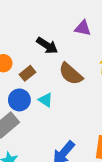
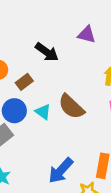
brown semicircle: (71, 74) -> (71, 107), moved

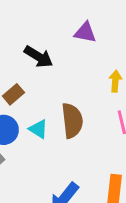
brown semicircle: (71, 107) -> (72, 121), turned -136

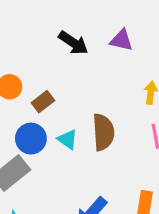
black arrow: (38, 57) -> (73, 43), moved

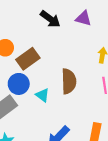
brown rectangle: (43, 102) -> (28, 59), size x1.5
cyan triangle: (67, 139) -> (42, 95), moved

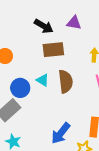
brown rectangle: (28, 59) -> (53, 50), moved, turned 35
cyan triangle: (42, 95) -> (43, 80), moved

